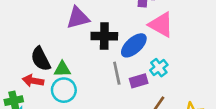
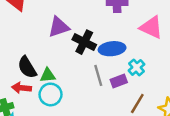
pink triangle: (161, 25) -> (151, 27), moved
black cross: (104, 36) -> (84, 42), turned 30
blue ellipse: (134, 45) -> (112, 49), turned 40

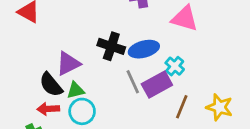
purple triangle: (59, 27) -> (68, 64), moved
purple rectangle: (119, 81) -> (157, 85), size x1.5

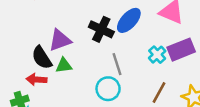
blue ellipse: (144, 49) -> (129, 20), moved, turned -40
purple rectangle: (157, 85) -> (181, 50), moved
cyan circle: (82, 111) -> (108, 89), moved

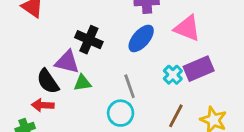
black cross: (101, 29) -> (89, 40), moved
purple triangle: (60, 40) -> (67, 62), turned 35
green triangle: (64, 65) -> (82, 83), moved

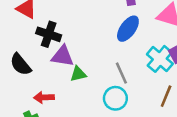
black cross: (89, 40) -> (49, 34), moved
cyan cross: (173, 75) -> (160, 59), size x1.5
black semicircle: (48, 81) -> (21, 64), moved

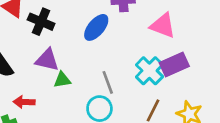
blue ellipse: (128, 29) -> (96, 27), moved
black cross: (49, 34) -> (41, 22), moved

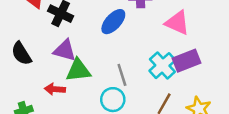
green triangle: (62, 80) -> (78, 70), size x1.5
red arrow: (24, 102) -> (55, 89), moved

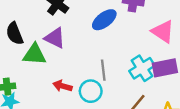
green triangle: (78, 70) -> (34, 54), moved
red arrow: (55, 89) -> (63, 86), moved

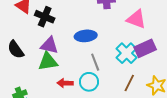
blue ellipse: (104, 20) -> (86, 36), moved, turned 45
green triangle: (34, 54) -> (48, 62), moved

